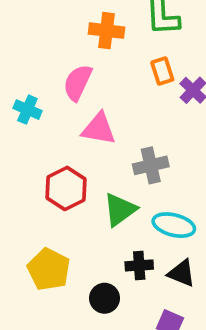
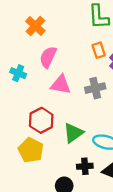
orange cross: (106, 31) -> (35, 26), moved, turned 36
gray cross: (151, 165) -> (95, 88), moved
yellow pentagon: (49, 269) -> (31, 150), moved

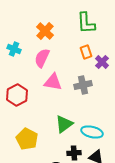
orange cross: (35, 26) -> (45, 31), moved
cyan cross: (18, 73) -> (14, 49), moved
red hexagon: (41, 120) -> (17, 95), moved

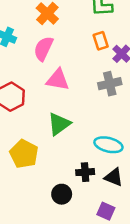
gray cross: (83, 85) -> (110, 84), moved
green triangle: (64, 124) -> (59, 124), moved

